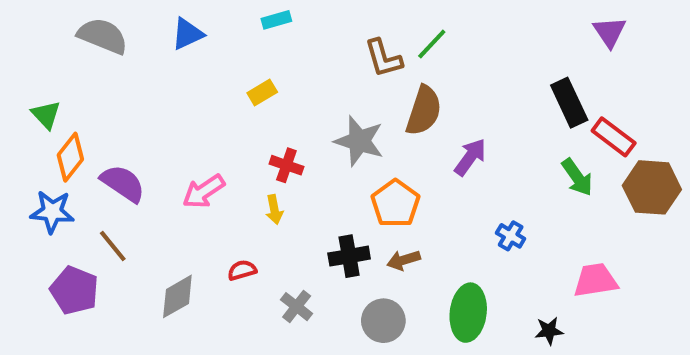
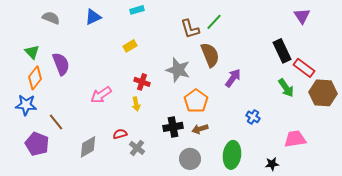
gray semicircle: (103, 36) -> (51, 18), size x0.7
brown semicircle: (424, 111) -> (210, 55), turned -40
green triangle: (46, 115) -> (32, 52), moved
purple semicircle: (123, 183) -> (61, 64), moved, turned 35
gray cross: (297, 307) -> (137, 148), moved

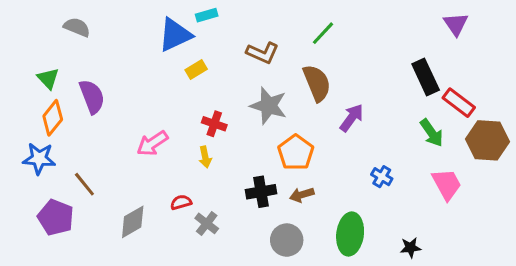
blue triangle: (93, 17) -> (175, 35), moved, size x1.4
brown L-shape: (190, 29) -> (263, 53), moved, turned -50
pink trapezoid: (295, 139) -> (447, 184), moved, turned 70

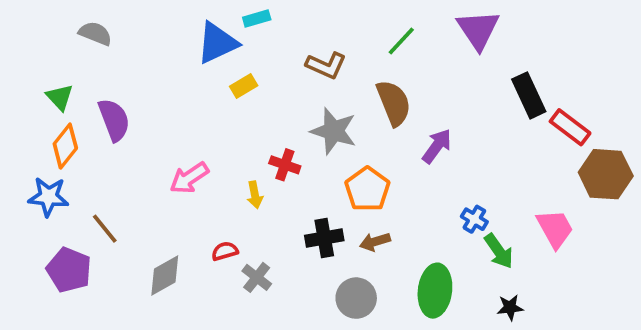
purple triangle: (456, 24) -> (478, 30), moved, size x1.4
red cross: (214, 124) -> (285, 165), moved
green arrow: (432, 133) -> (499, 251), moved

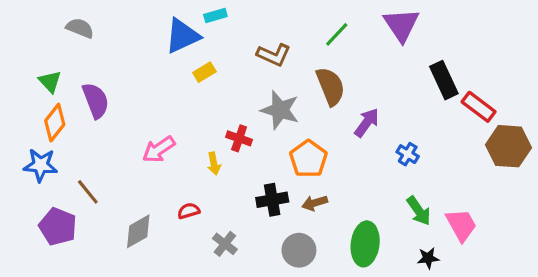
blue cross: (474, 219) -> (408, 154), moved
pink trapezoid: (555, 229) -> (461, 225), moved
gray cross: (257, 277) -> (225, 244), moved

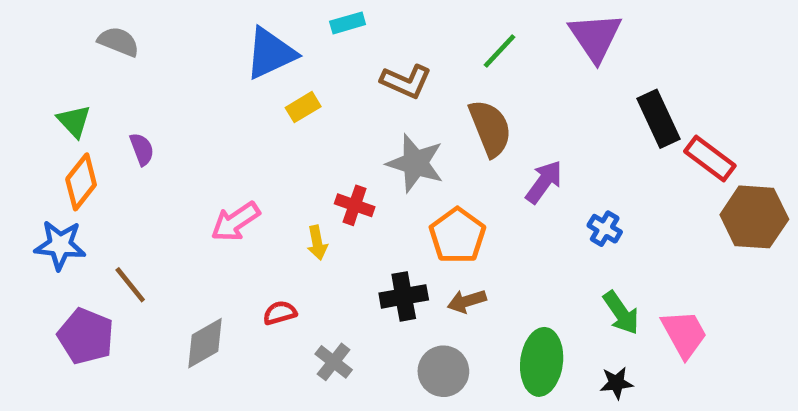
cyan rectangle: (215, 15) -> (348, 23), moved
purple semicircle: (96, 101) -> (142, 149), size x0.6
black star: (428, 258) -> (616, 383), moved

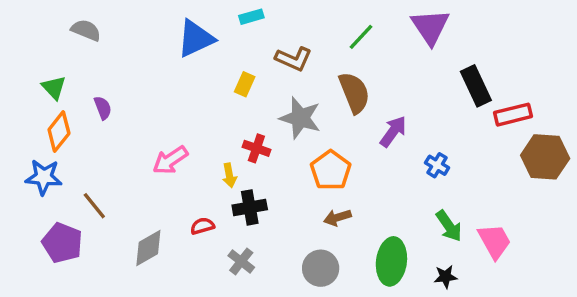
yellow rectangle: (303, 107) -> (245, 84), moved, turned -35
red rectangle: (710, 159) -> (513, 115), turned -51
black cross: (404, 296) -> (250, 207), moved

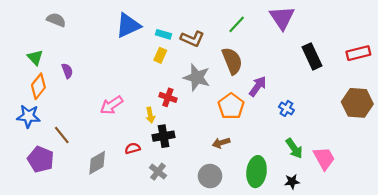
cyan rectangle: (251, 17) -> (164, 34), moved, turned 32
red rectangle: (513, 115) -> (358, 53), moved
orange pentagon: (331, 170) -> (231, 106), moved

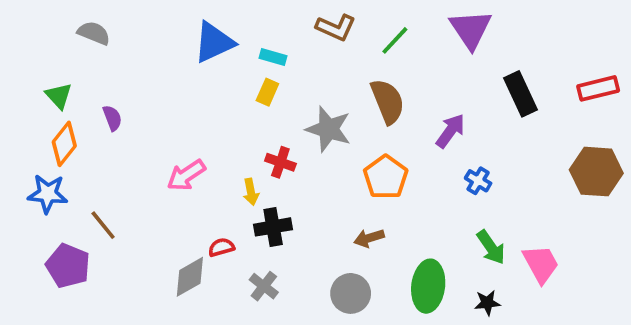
brown L-shape: (192, 39) -> (336, 27), moved
purple arrow: (258, 86) -> (450, 131), moved
gray diamond: (97, 163) -> (190, 277), moved

